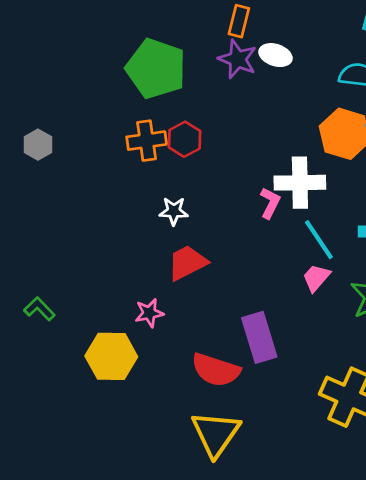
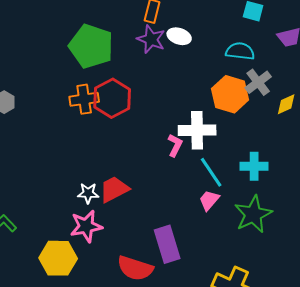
red hexagon: (185, 139) -> (112, 98), size x1.5
white star: (174, 211) -> (88, 193), moved
pink star: (149, 313) -> (86, 226), size x1.5

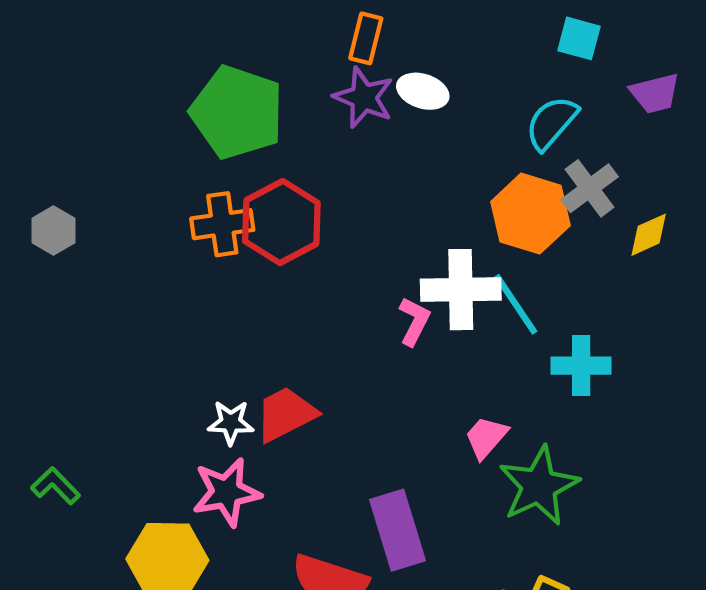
cyan semicircle: (240, 51) -> (552, 123), turned -56
cyan line: (211, 172) -> (516, 304), moved
green star: (253, 214) -> (539, 486), moved

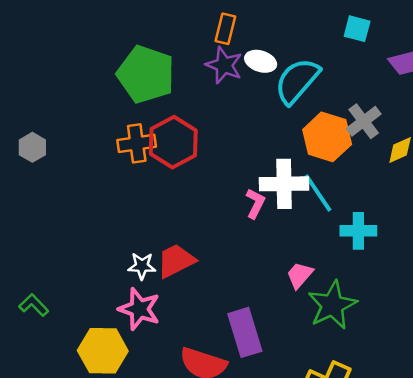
cyan semicircle: (552, 123) -> (297, 81), moved, size x1.4
pink star: (226, 492) -> (139, 309), turned 30

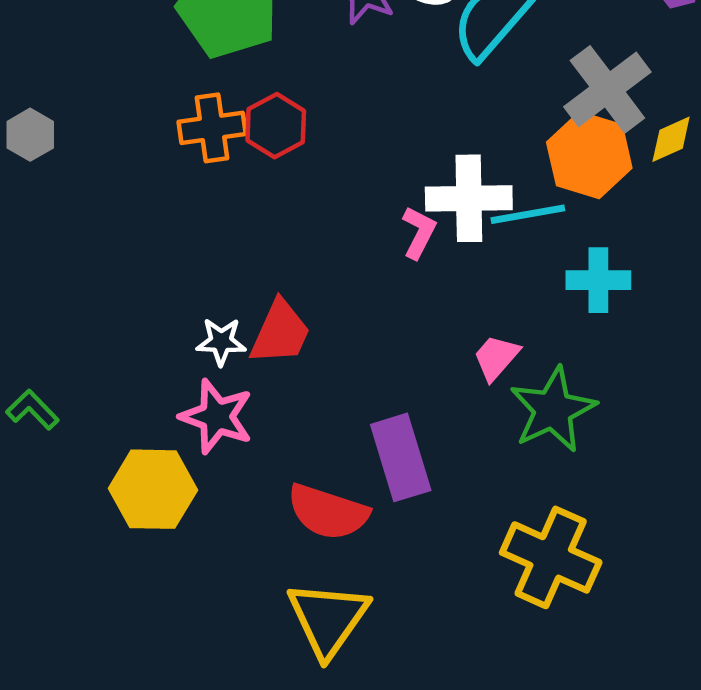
gray cross: (364, 121) -> (607, 89), size x1.4
orange hexagon: (327, 137) -> (589, 155), moved
red hexagon: (173, 142) -> (276, 126), size x0.7
cyan line: (318, 193) -> (528, 214), turned -66
red trapezoid: (176, 261) -> (280, 332), turned 141

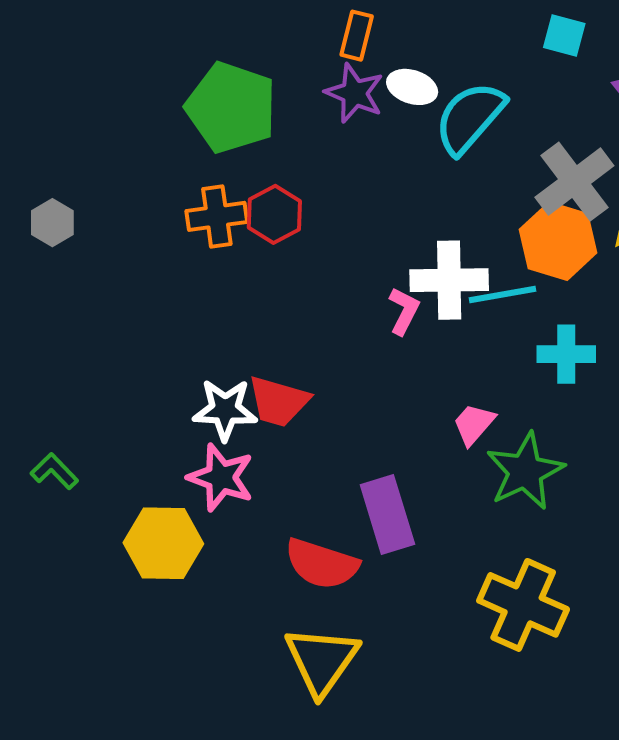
red trapezoid: (280, 332) -> (278, 401), turned 82
white star: (221, 342) -> (225, 410), size x1.4

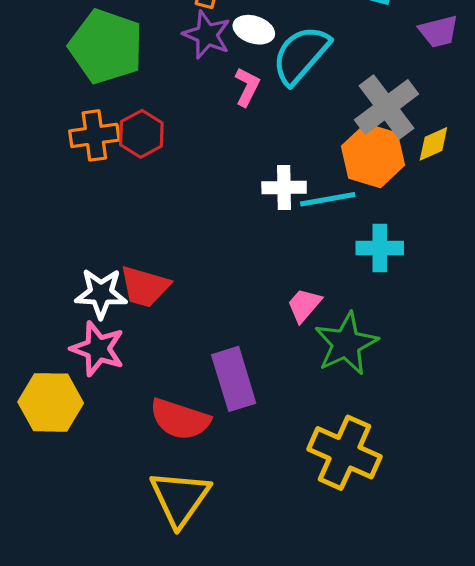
white cross: (449, 280) -> (284, 188), size x0.7
pink L-shape: (404, 311) -> (247, 87), moved

